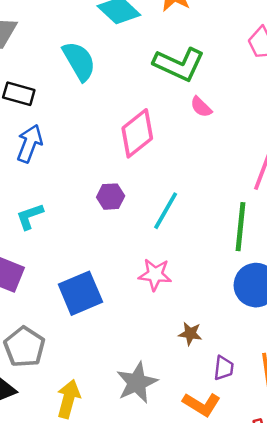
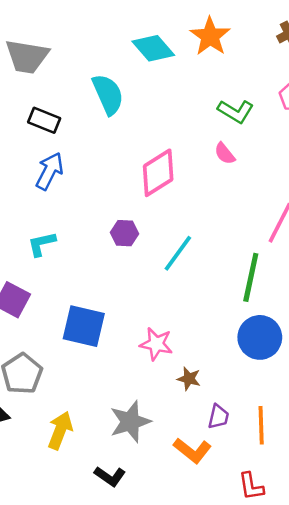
green L-shape: (179, 64) -> (236, 111), moved, size x0.7
pink star: (155, 275) -> (156, 344), moved
blue square: (80, 293) -> (84, 326), turned 30

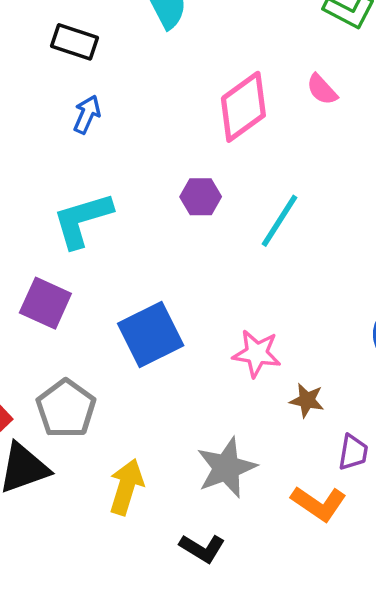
pink semicircle: (225, 154) -> (322, 90), moved
blue arrow: (49, 171) -> (87, 114), size x0.7
cyan L-shape: (42, 244) -> (82, 220), size x1.5
blue square: (84, 326) -> (151, 335), turned -36

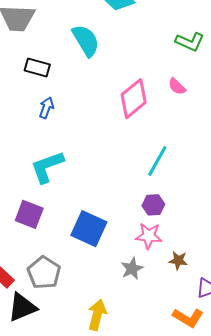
purple hexagon: (201, 197) -> (153, 205), moved
blue square: (151, 335) -> (89, 229), turned -36
gray star: (226, 468) -> (132, 269), moved, size x0.7
yellow arrow: (126, 487) -> (97, 315), moved

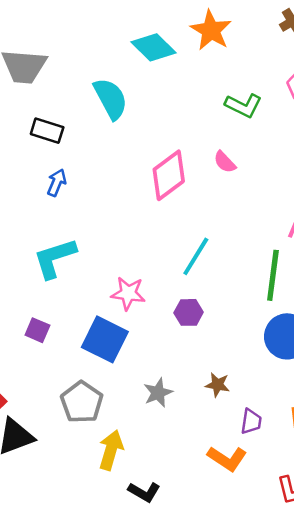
purple square: (29, 214) -> (37, 330), moved, size x0.7
pink star: (149, 236) -> (128, 293), moved
gray pentagon: (44, 273) -> (82, 402), moved

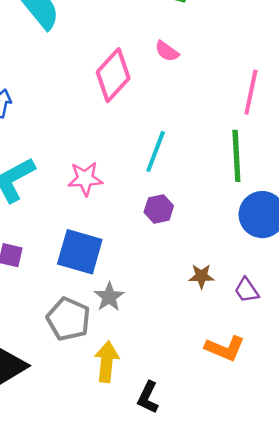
pink star: (128, 293) -> (85, 179), moved
gray star: (158, 393) -> (109, 297), moved
purple trapezoid: (251, 421) -> (247, 290), moved, turned 148
black L-shape: (144, 492) -> (148, 397), turned 96

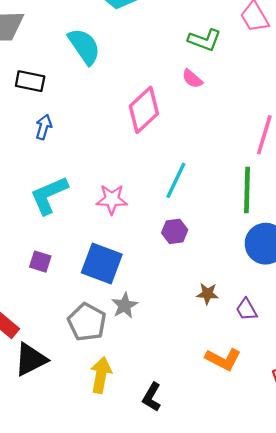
pink semicircle: (167, 51) -> (192, 79), moved
yellow arrow: (107, 362) -> (101, 375), moved

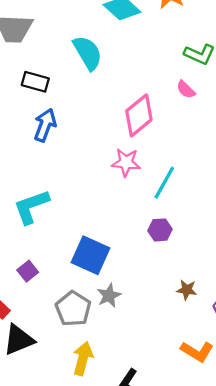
blue arrow: (44, 127) -> (45, 125), size x1.4
cyan L-shape: (49, 195) -> (31, 207), moved
pink star: (112, 199) -> (126, 162), moved
purple square: (40, 262) -> (28, 271), moved, turned 30

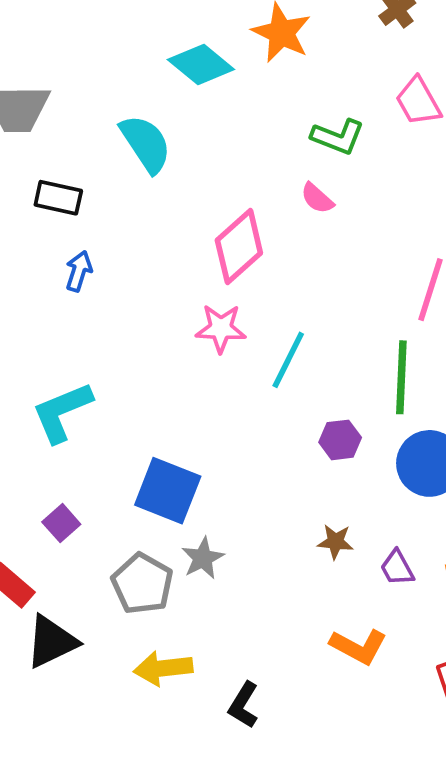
blue arrow: (45, 125) -> (79, 271), size x0.7
purple hexagon: (160, 230) -> (340, 440), moved
yellow arrow: (83, 358) -> (163, 668), turned -108

